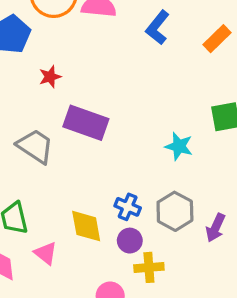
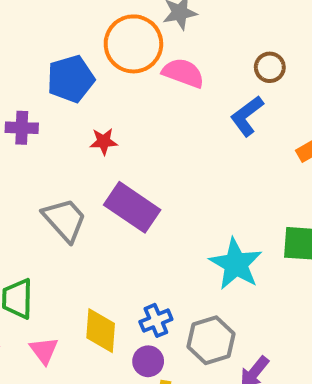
cyan star: (179, 146) -> (236, 264), size x1.5
blue cross: (128, 207) -> (156, 320), turned 30

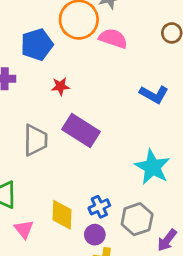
blue L-shape: (247, 116) -> (154, 94), moved, turned -112
gray trapezoid: (65, 220) -> (35, 140), turned 44

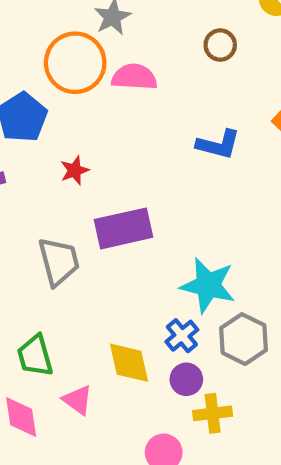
purple rectangle: (81, 131) -> (123, 228), turned -30
cyan star: (152, 167) -> (208, 285), moved

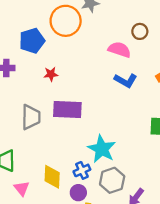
pink semicircle: (134, 77) -> (119, 50), moved

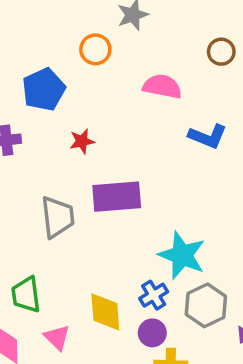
orange circle: (66, 21) -> (95, 49), size x0.6
pink semicircle: (119, 50) -> (162, 86), moved

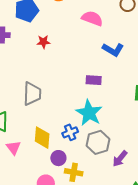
purple rectangle: (117, 197) -> (94, 80), moved, size x0.6
gray trapezoid: (58, 217) -> (32, 94), moved
purple circle: (152, 333) -> (58, 158), moved

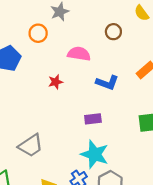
red star: (43, 42) -> (56, 82), moved
gray trapezoid: (32, 94) -> (31, 146), turned 65

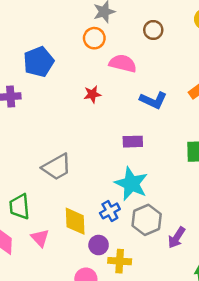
brown circle: (113, 32) -> (153, 30), moved
orange circle: (38, 33) -> (94, 38), moved

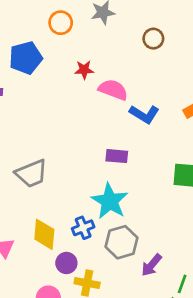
orange circle: (94, 38) -> (61, 23), moved
pink semicircle: (123, 63) -> (113, 90), moved
red star: (92, 94) -> (84, 70), moved

